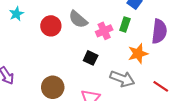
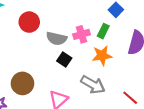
gray semicircle: (78, 19) -> (57, 38), moved, turned -36
orange star: (138, 54) -> (102, 56), moved

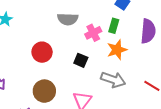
red circle: (29, 22) -> (42, 52), moved
gray semicircle: (57, 38) -> (68, 19), moved

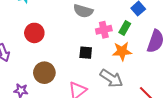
red circle: (42, 52) -> (34, 33), moved
black square: (81, 60) -> (86, 53), turned -32

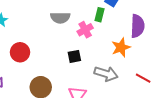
green rectangle: (125, 28) -> (99, 15), moved
orange star: (122, 51) -> (121, 47), moved

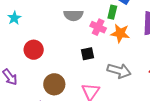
pink cross: (85, 30) -> (98, 27), turned -35
orange star: (121, 47) -> (120, 33), moved, turned 30

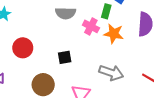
black square: (88, 54) -> (65, 57), moved

